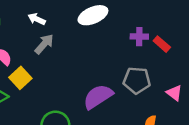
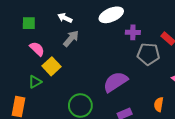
purple cross: (139, 37) -> (133, 32), moved
gray pentagon: (137, 80) -> (148, 54), moved

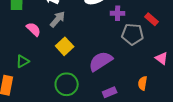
pink semicircle: (37, 49) -> (34, 29), moved
yellow square: (51, 66) -> (65, 46), moved

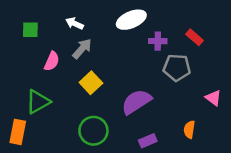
red rectangle: (152, 19) -> (194, 37), moved
pink semicircle: (34, 29) -> (52, 61), turned 70
green triangle: (23, 61) -> (38, 102), size x1.5

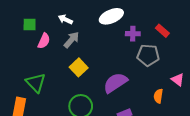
pink semicircle: (52, 61) -> (44, 41), moved
green triangle: (38, 102) -> (36, 83), turned -45
orange semicircle: (189, 129) -> (158, 96), moved

